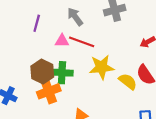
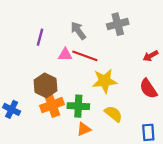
green cross: (62, 73) -> (78, 106), moved
yellow semicircle: (128, 81) -> (113, 114), moved

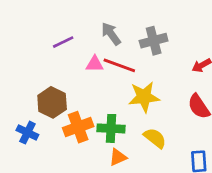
gray cross: (118, 24) -> (154, 41), moved
purple line: (40, 37) -> (63, 42), turned 49
brown hexagon: (46, 85) -> (52, 102), moved

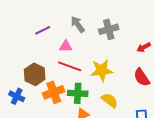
red line: (119, 65) -> (70, 66), moved

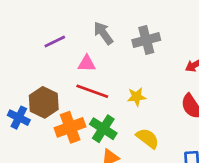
yellow star: (102, 70) -> (137, 97), size x0.6
green cross: (78, 93) -> (103, 129), turned 30
blue cross: (17, 96) -> (19, 118), moved

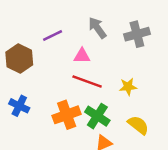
brown hexagon: (44, 102) -> (19, 58), moved

